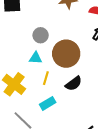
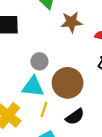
cyan triangle: (36, 58) -> (33, 87), size x1.5

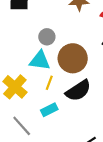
black semicircle: (75, 117) -> (78, 91), size x1.4

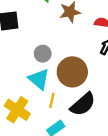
cyan triangle: (40, 61) -> (39, 79), turned 40

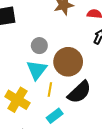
cyan triangle: (39, 79) -> (37, 70), turned 30

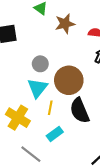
black semicircle: (79, 92) -> (80, 111), turned 110

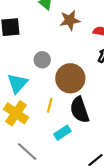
cyan triangle: (37, 88) -> (17, 83), moved
cyan rectangle: (55, 134) -> (62, 133), moved

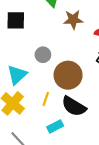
black semicircle: (80, 110) -> (74, 106), turned -45

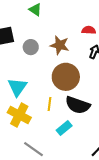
brown star: (73, 20) -> (60, 45), moved, turned 30
gray circle: (43, 55) -> (31, 47), moved

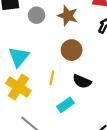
brown circle: (66, 77) -> (72, 50), size x0.7
black semicircle: (78, 105) -> (82, 81), size x0.7

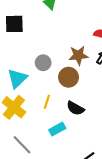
gray circle: (37, 15) -> (43, 63), moved
brown star: (68, 16) -> (78, 55), moved, turned -30

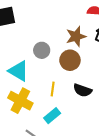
cyan triangle: (17, 78) -> (19, 71), turned -35
cyan rectangle: (57, 129) -> (52, 116), moved

